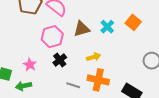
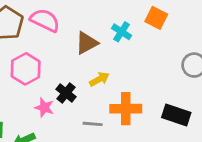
pink hexagon: (52, 37) -> (26, 69), moved
yellow arrow: (94, 57) -> (99, 79), moved
pink star: (30, 65) -> (44, 108), moved

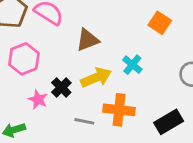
cyan cross: (122, 32) -> (132, 65), moved
yellow arrow: (99, 79) -> (96, 77), size x1.5
black rectangle: (176, 115) -> (169, 122), turned -56

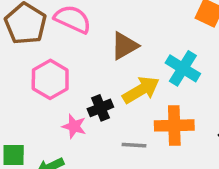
cyan cross: (132, 65) -> (183, 68), size x1.4
black cross: (61, 88) -> (100, 108), turned 30

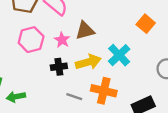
pink star: (74, 126) -> (62, 40), moved

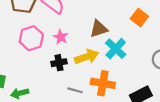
brown triangle: (85, 30) -> (99, 29), moved

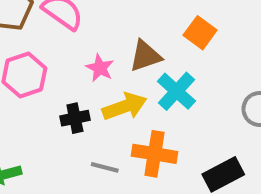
orange square: (139, 18) -> (200, 33), moved
pink star: (61, 37) -> (100, 68), moved

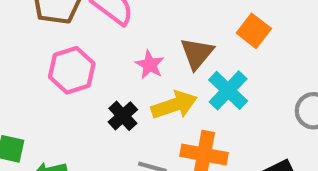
brown triangle: (145, 56) -> (197, 53), turned -33
black cross: (75, 118) -> (123, 116), turned -32

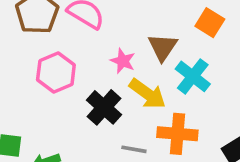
yellow arrow: (174, 105) -> (147, 94), turned 60
black cross: (123, 116) -> (104, 107), size x1.4

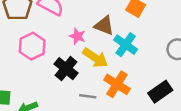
brown triangle: (163, 47) -> (104, 26), turned -40
orange cross: (177, 134) -> (117, 84), turned 30

